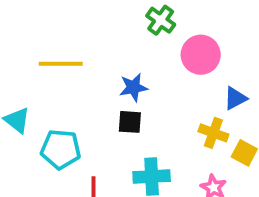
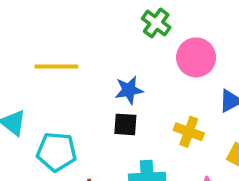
yellow cross: (213, 133) -> (189, 132), moved

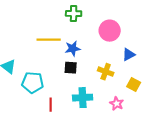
green cross: (156, 23) -> (74, 14), moved, turned -35
yellow line: (56, 66) -> (49, 40), moved

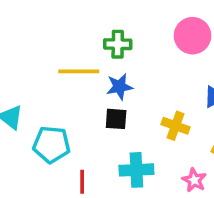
green cross: (74, 14) -> (118, 44), moved
pink circle: (110, 31) -> (193, 36), moved

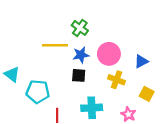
pink circle: (193, 36) -> (109, 54), moved
green cross: (118, 44) -> (80, 28), turned 35

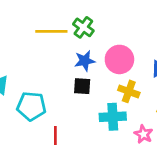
yellow line: (55, 45) -> (51, 31), moved
cyan cross: (92, 108) -> (113, 117), moved

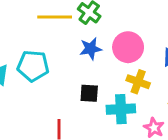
black square: (82, 86) -> (89, 93), moved
cyan pentagon: (31, 106) -> (33, 66), moved

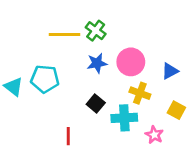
black square: (89, 93) -> (96, 104), turned 36

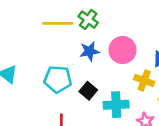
cyan pentagon: (45, 79) -> (58, 79), moved
yellow cross: (140, 93) -> (144, 81), moved

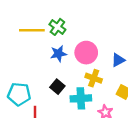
cyan pentagon: (58, 79) -> (19, 94), moved
yellow cross: (144, 81) -> (94, 78), moved

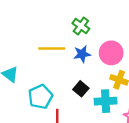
yellow line: (32, 30) -> (52, 48), moved
cyan pentagon: (19, 94) -> (40, 97), turned -30

